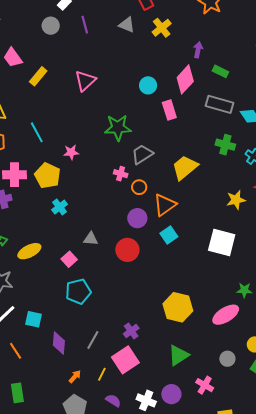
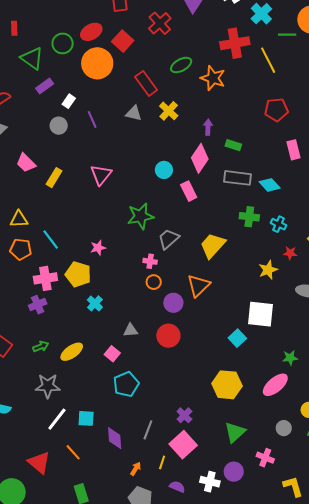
cyan line: (37, 132) -> (51, 239), moved
orange circle: (139, 187) -> (154, 282), moved
cyan square: (169, 235) -> (237, 338), moved

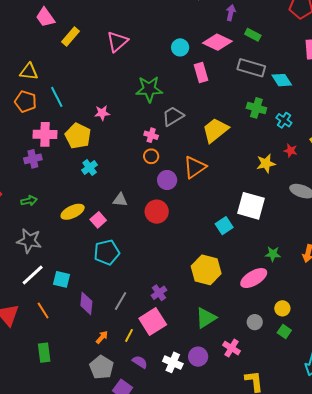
pink diamond: (200, 158) -> (217, 42), turned 72
yellow ellipse: (72, 352) -> (73, 212), moved

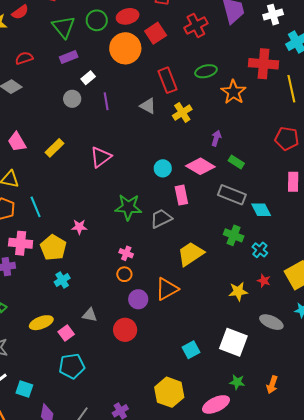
pink trapezoid: (45, 17) -> (17, 142), moved
gray trapezoid: (173, 116) -> (161, 219), moved
white square: (251, 206) -> (233, 342), moved

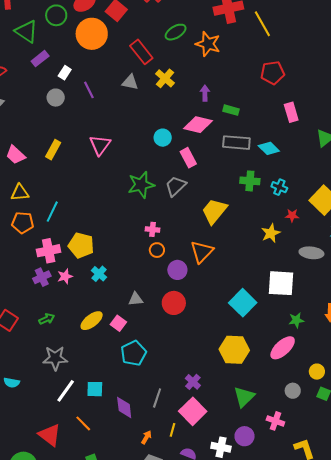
cyan line: (36, 207) -> (52, 212), turned 65
pink star: (79, 227) -> (65, 276), moved
cyan square: (191, 350) -> (243, 303), size x1.5

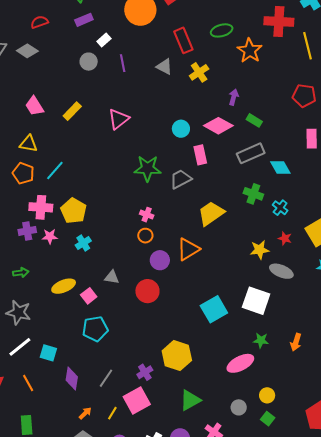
gray rectangle: (236, 143) -> (251, 153), turned -44
gray ellipse: (311, 253) -> (281, 271), moved
yellow hexagon: (234, 350) -> (177, 356), moved

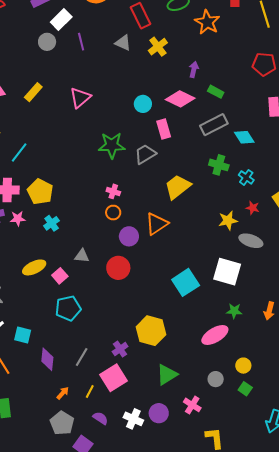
white rectangle: (104, 40) -> (61, 20), size x1.5

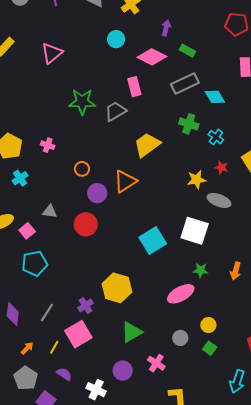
cyan circle: (143, 104) -> (116, 39), moved
pink cross: (113, 191) -> (48, 145), moved
white cross: (133, 419) -> (96, 390), moved

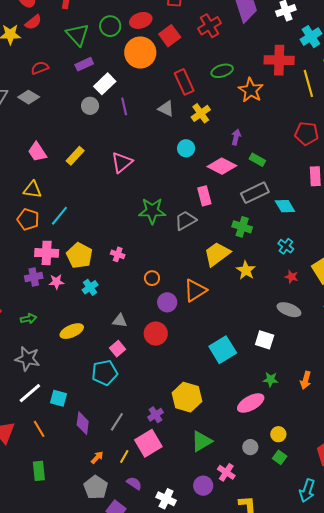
green cross: (189, 124) -> (242, 227), moved
yellow star: (196, 180) -> (246, 270), moved, turned -30
pink square: (27, 231) -> (117, 349), moved
white square: (195, 231) -> (265, 340), size x0.7
purple circle: (123, 371) -> (203, 486), moved

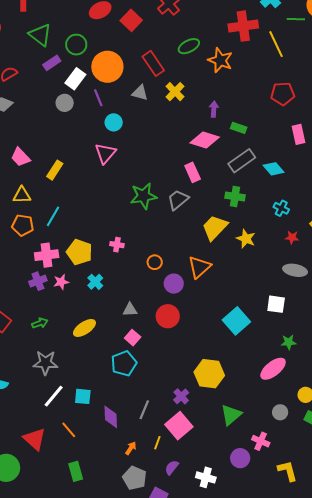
green circle: (110, 26) -> (76, 45), moved
orange circle: (140, 53) -> (107, 67), moved
cyan circle: (186, 148) -> (114, 122), moved
yellow rectangle: (75, 156) -> (55, 170), moved
purple semicircle: (134, 483) -> (172, 468), turned -77

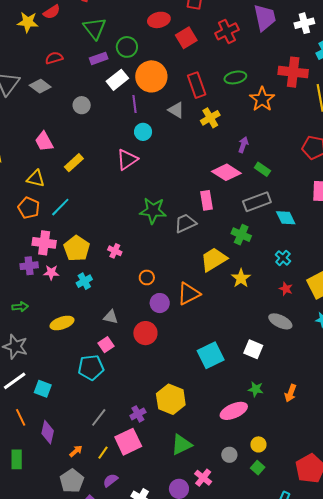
gray circle: (65, 103) -> (82, 105), moved
purple diamond: (111, 417) -> (48, 432), moved

